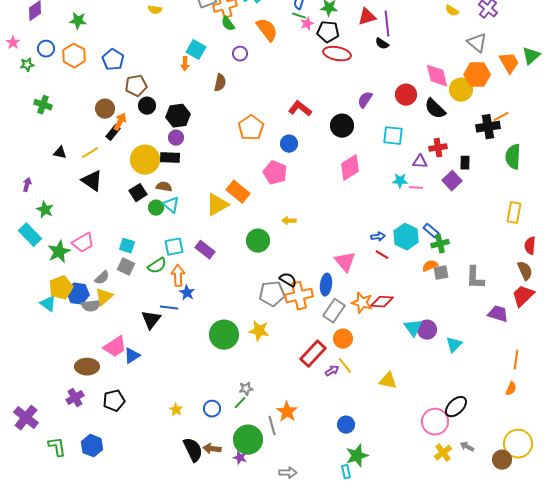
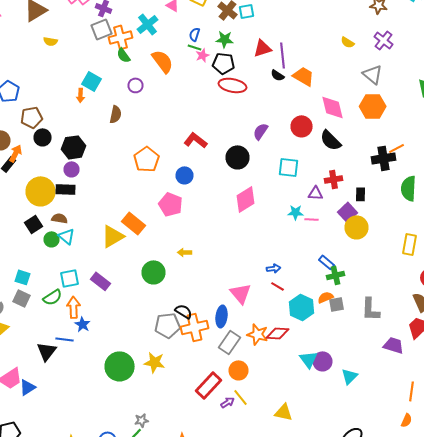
orange trapezoid: (509, 63) -> (304, 76), moved, turned -30
yellow circle: (461, 90) -> (356, 227), moved
cyan hexagon: (406, 237) -> (302, 307), moved

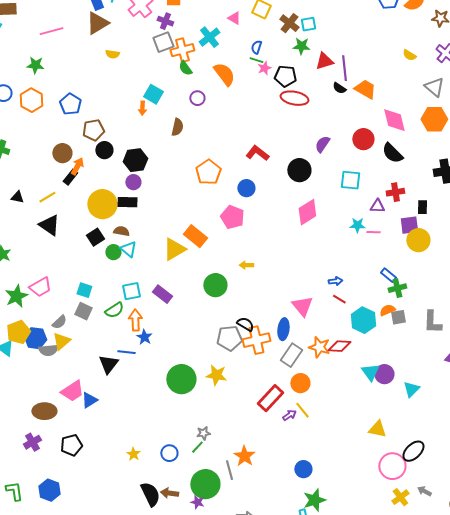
green star: (224, 39) -> (301, 46), moved
purple square: (348, 212) -> (409, 225), turned 36
yellow triangle: (284, 412) -> (377, 429), moved

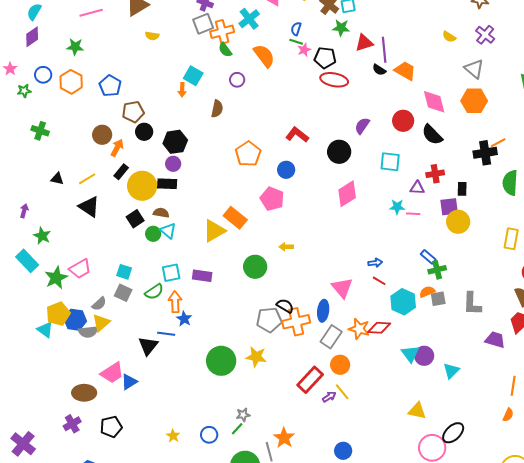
black rectangle: (70, 177) -> (121, 172), moved
purple rectangle: (162, 294) -> (202, 276), turned -30

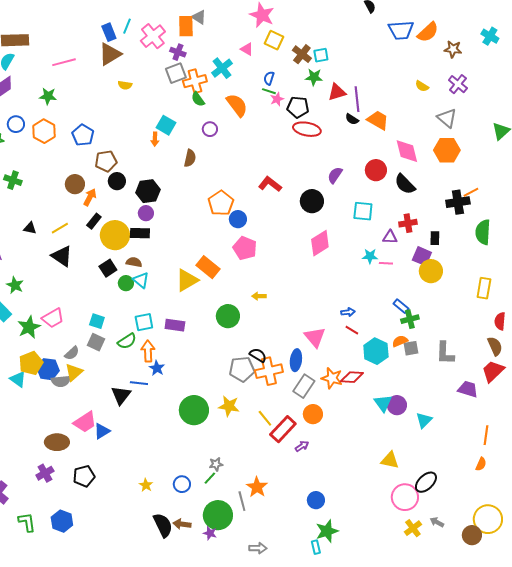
blue circle: (286, 170) -> (238, 219), moved
purple square: (449, 207) -> (422, 256), turned 30
yellow line: (342, 392) -> (265, 418), moved

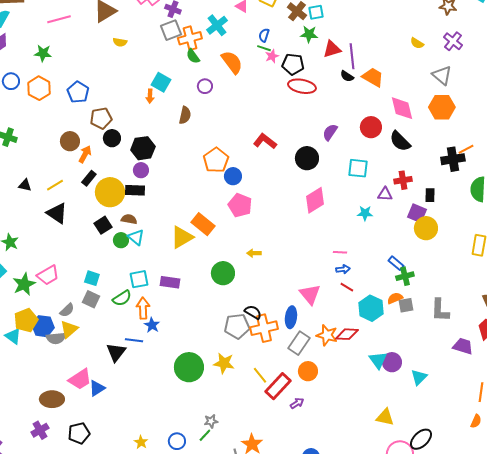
pink line: (386, 263) -> (340, 252), moved

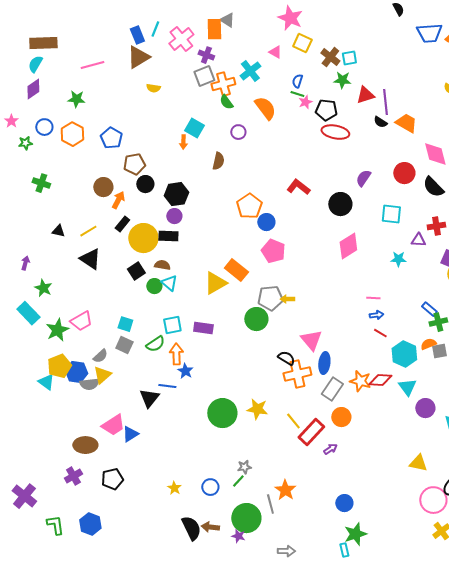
pink triangle: (310, 294) -> (311, 340), moved
gray pentagon: (237, 326) -> (270, 298), moved
cyan triangle: (378, 360) -> (407, 387), moved

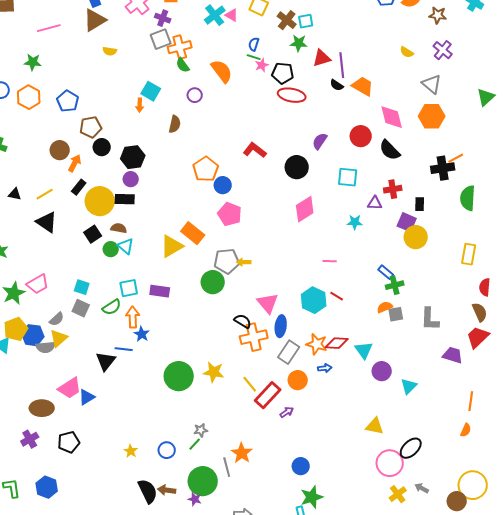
cyan cross: (250, 71) -> (215, 15), moved
blue arrow: (376, 315) -> (325, 368), moved
cyan hexagon: (404, 354) -> (314, 300), moved

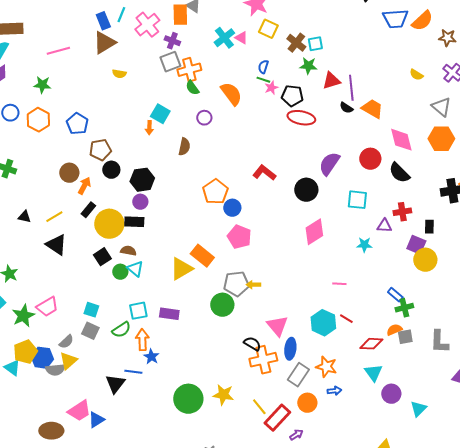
purple semicircle: (320, 141) -> (329, 164), size x1.4
red diamond: (337, 343) -> (371, 344), moved

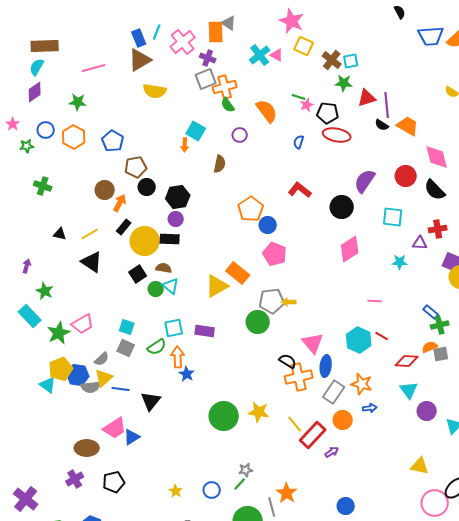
blue semicircle: (263, 67) -> (299, 142), moved
yellow semicircle: (119, 74) -> (155, 91), size x1.6
blue line: (133, 372) -> (121, 389), moved

